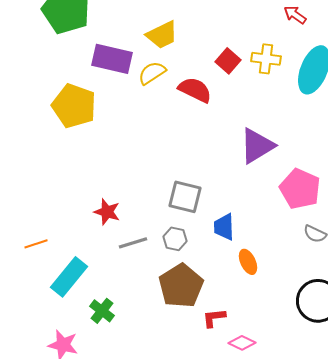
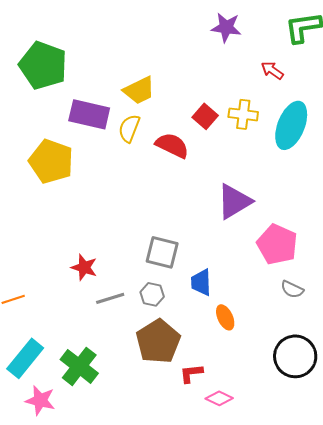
yellow semicircle: (152, 73) -> (129, 128), turned -36
cyan rectangle: (69, 277) -> (25, 358), moved
green cross: (102, 311) -> (79, 366), size x1.5

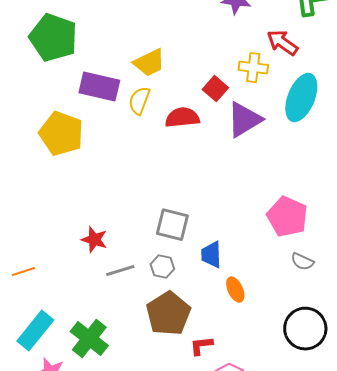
red arrow: (272, 70) -> (282, 43), size x1.4
yellow cross: (243, 114) -> (253, 68), moved
red semicircle: (172, 145) -> (182, 118), turned -32
purple triangle: (234, 201) -> (244, 120), moved

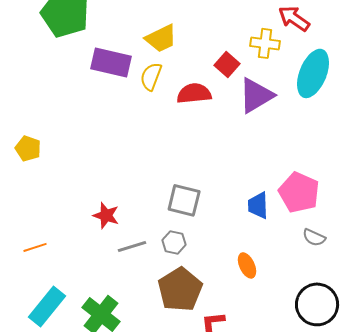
yellow pentagon: (61, 134) -> (28, 148), moved, size x0.6
blue trapezoid: (211, 255) -> (258, 205), moved

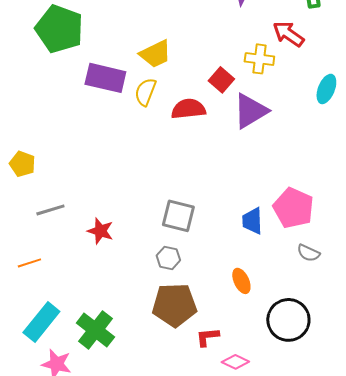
cyan ellipse: (313, 73) -> (326, 89), moved, size x0.6
gray line: (132, 246) -> (50, 210), moved
brown pentagon: (180, 289) -> (174, 305), turned 30
black circle: (317, 304) -> (288, 320), moved

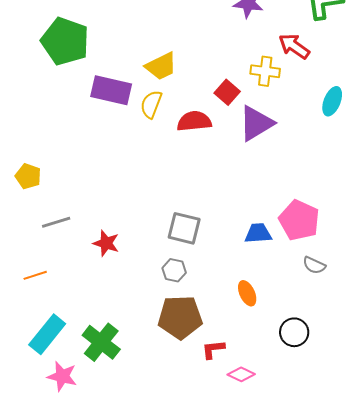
blue trapezoid: (252, 221) -> (258, 233), turned 88
black circle: (288, 320) -> (294, 332), size x0.7

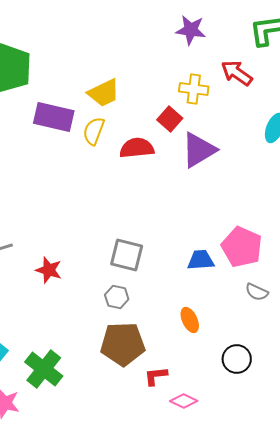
yellow cross: (265, 71) -> (194, 89), moved

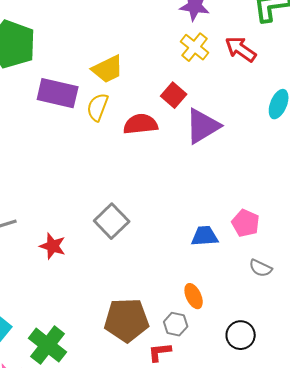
yellow cross: (194, 89) -> (195, 47), moved, turned 32
pink pentagon: (242, 247) -> (246, 223), size x0.7
gray square: (127, 255) -> (112, 221), moved, turned 32
gray hexagon: (117, 297) -> (176, 324), moved

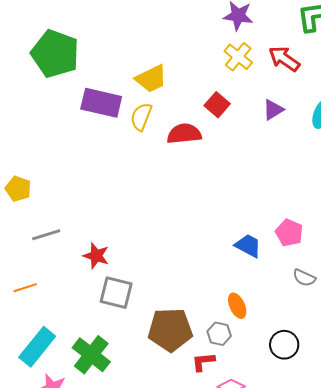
purple triangle: (203, 126) -> (273, 110), moved, size x0.6
gray square: (112, 221) -> (116, 293), moved, turned -32
blue trapezoid: (205, 236) -> (248, 246), turned 32

